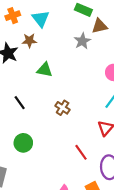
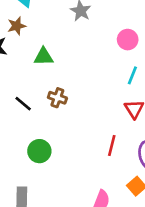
brown cross: (63, 108) -> (57, 98), moved
red line: (81, 152) -> (112, 146), turned 63

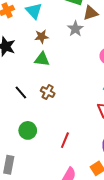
brown star: (17, 26) -> (42, 37), moved
red line: (112, 146) -> (65, 140), moved

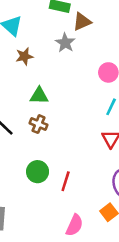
green triangle: (42, 59) -> (39, 96), moved
green circle: (28, 130) -> (38, 172), moved

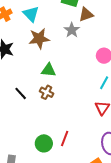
brown star: (24, 56) -> (39, 39), size x1.5
green circle: (38, 172) -> (44, 143), moved

